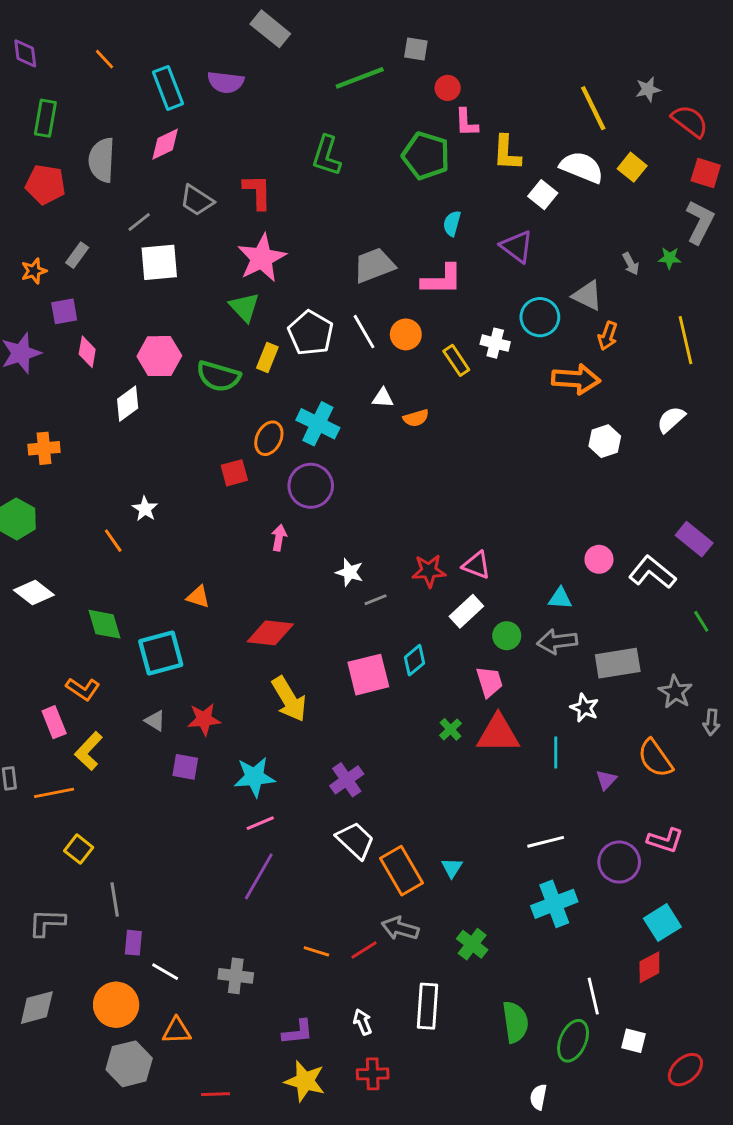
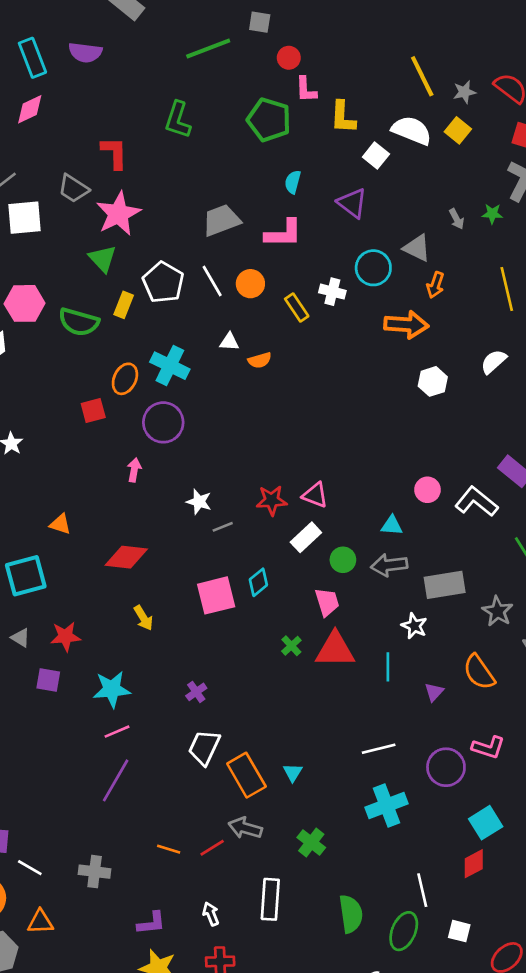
gray star: (648, 89) -> (464, 92), moved
gray trapezoid: (197, 200) -> (73, 189), moved
yellow arrow: (289, 699) -> (143, 618), size x0.6
purple cross: (347, 780) -> (196, 692), size x0.7
white trapezoid: (355, 840) -> (204, 747), turned -108

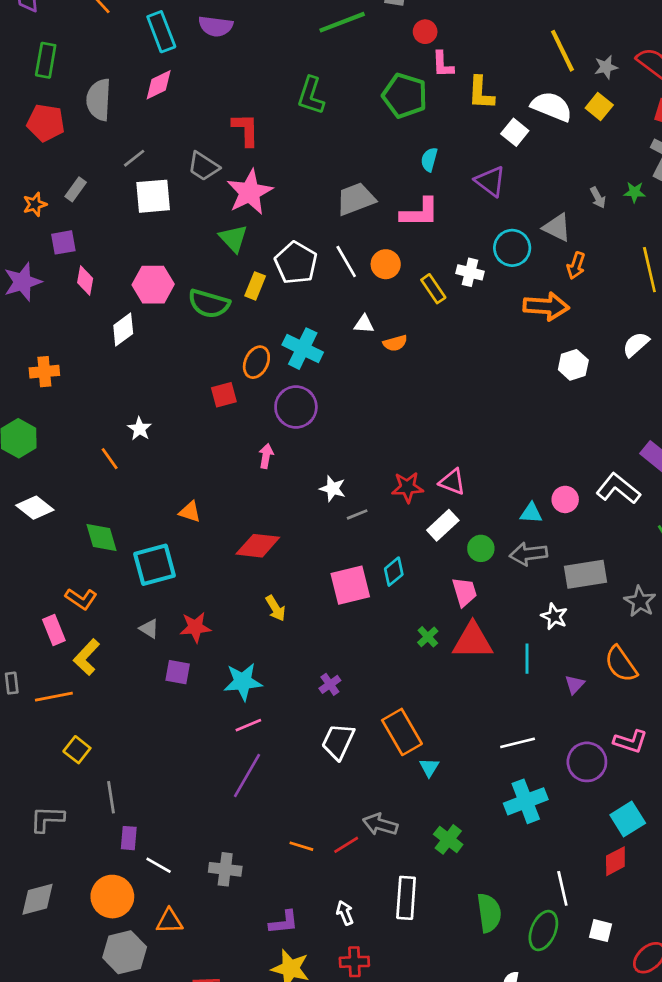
pink circle: (427, 490) -> (565, 499), moved
orange rectangle: (246, 775) -> (402, 732), moved

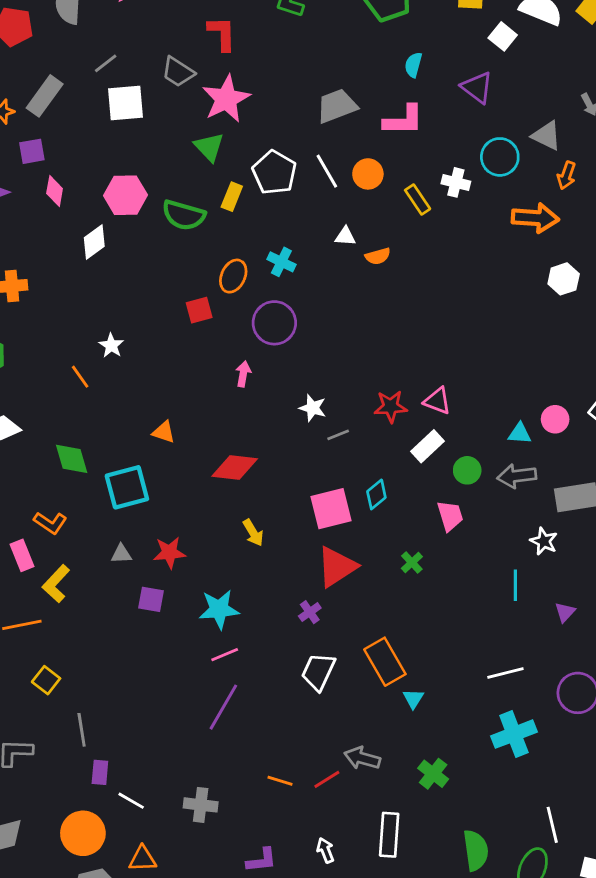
gray rectangle: (76, 189) -> (45, 96), size x1.6
cyan cross: (303, 349) -> (281, 262), size x0.7
gray triangle: (149, 629) -> (121, 554), turned -35
red triangle: (473, 641) -> (337, 567), moved, turned -33

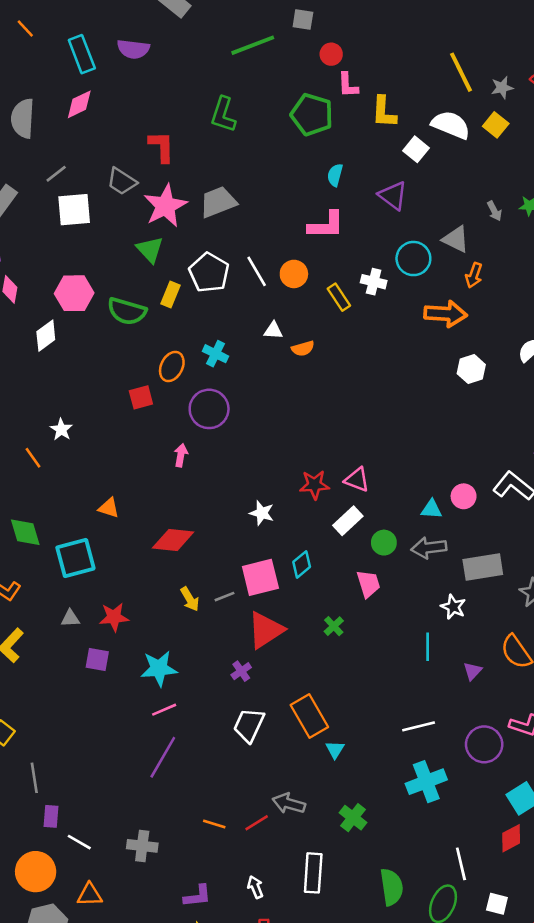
gray trapezoid: (337, 106) -> (218, 202), moved
white star: (313, 408) -> (262, 513), moved
gray line: (338, 435) -> (224, 597), moved

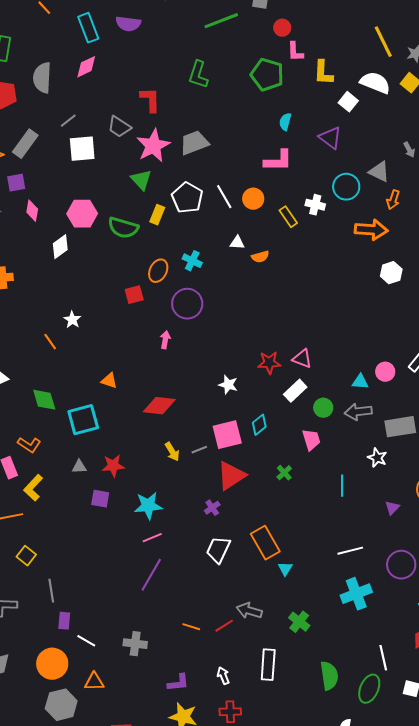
cyan line: (428, 647) -> (342, 486), moved

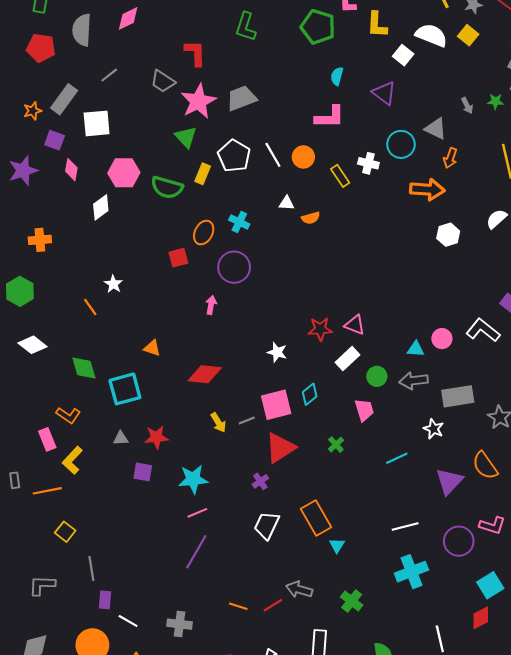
white square: (82, 149) -> (97, 123), moved
purple square: (16, 183) -> (55, 140), turned 30
cyan line: (342, 486) -> (397, 458), turned 65
purple triangle: (392, 508) -> (449, 481), size x1.8

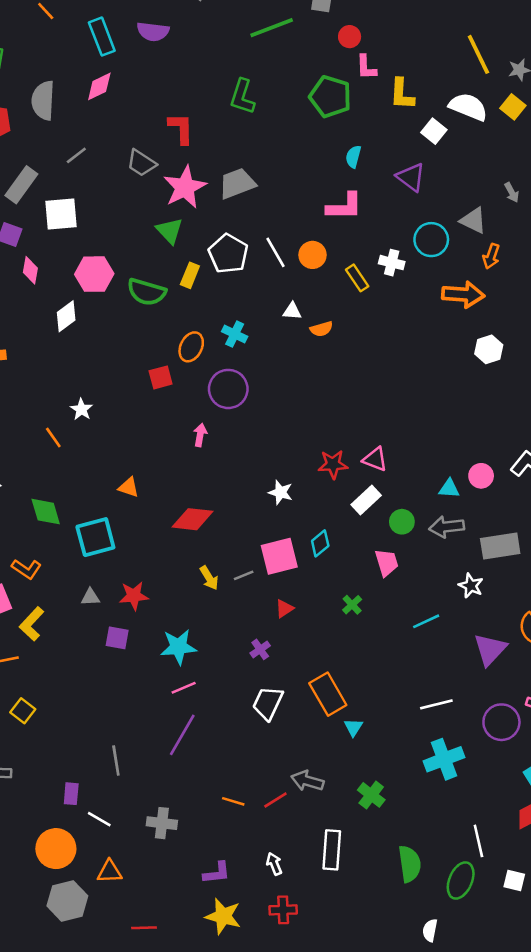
red triangle: (280, 448) -> (284, 609), size x0.5
gray line: (91, 568) -> (116, 760), moved

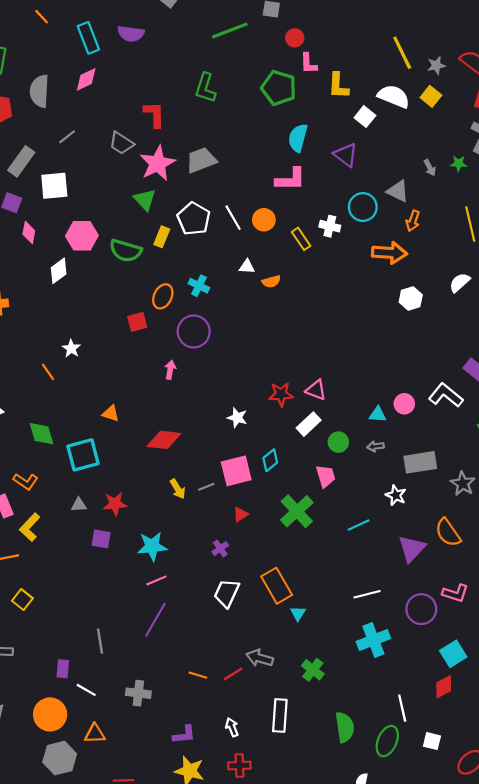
cyan semicircle: (353, 157) -> (298, 138), size x1.5
gray arrow: (447, 527) -> (376, 446), size x0.6
green cross: (352, 605) -> (297, 511), size x2.0

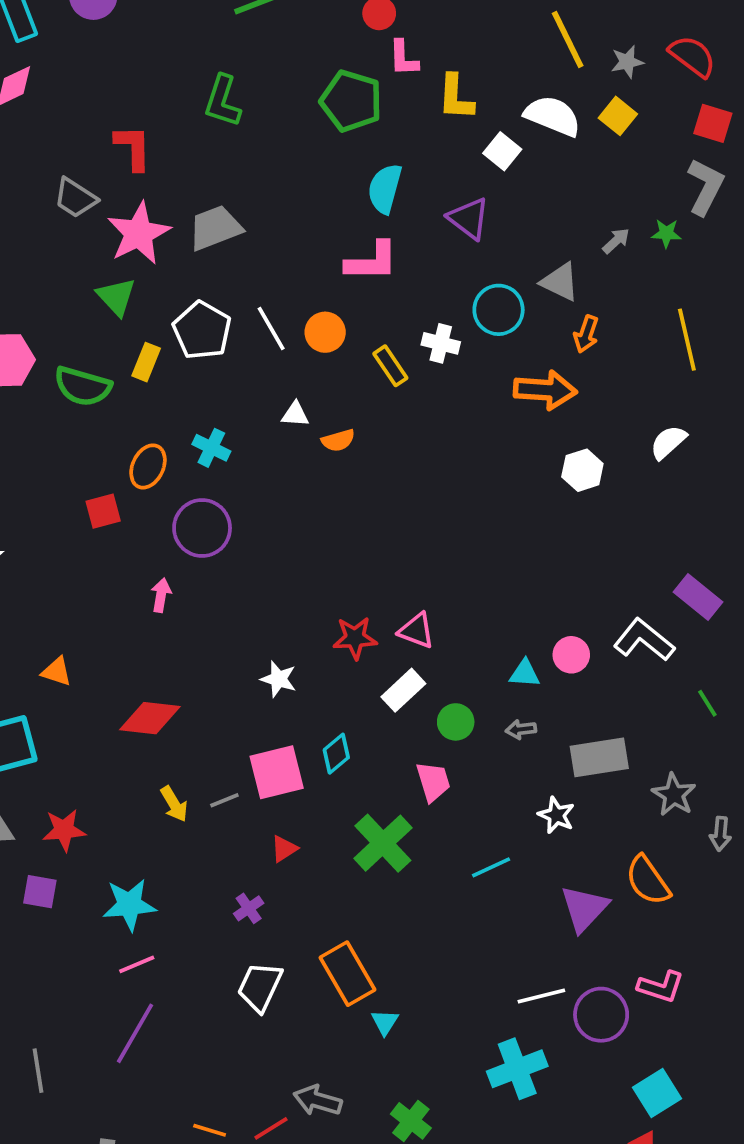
gray arrow: (430, 168) -> (616, 241), turned -105
white line: (367, 594) -> (541, 996), moved

